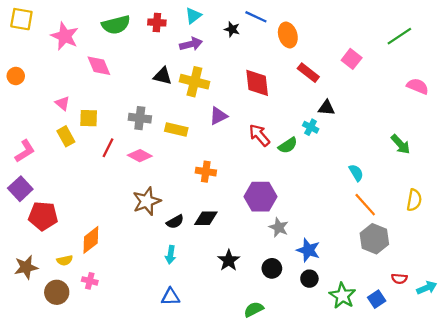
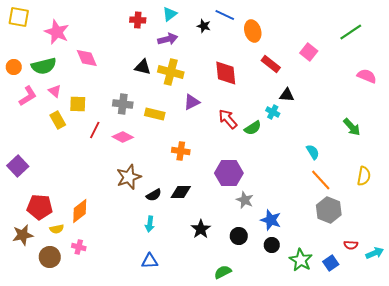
green semicircle: (116, 25) -> (44, 66), moved
pink L-shape: (25, 151) -> (28, 96), moved
red pentagon: (43, 216) -> (40, 207), moved

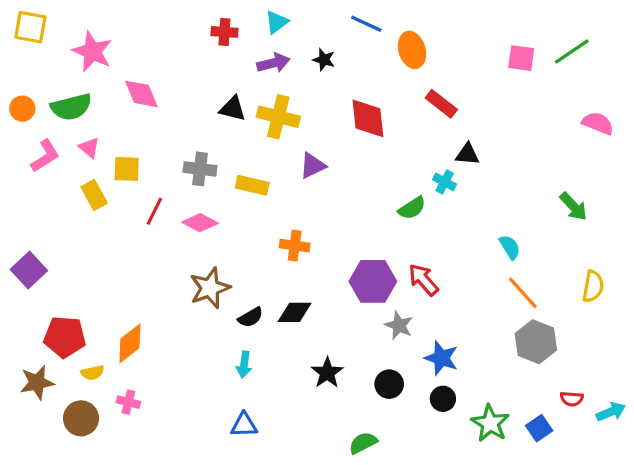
black star: (204, 26) -> (324, 60), moved
pink square: (309, 52) -> (521, 58), moved, turned -30
red arrow: (228, 119) -> (423, 280), moved

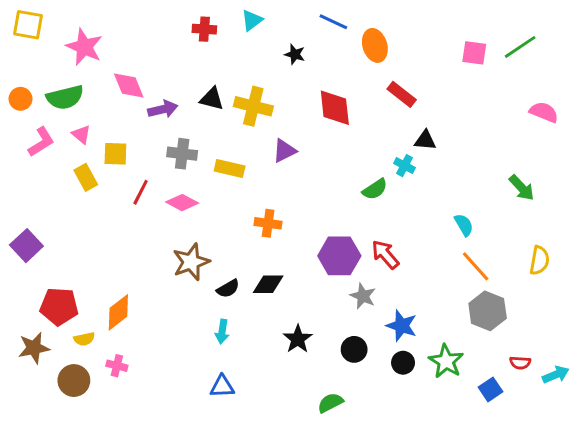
purple arrow: (273, 63) -> (163, 109), moved
green star: (490, 423) -> (446, 361), moved

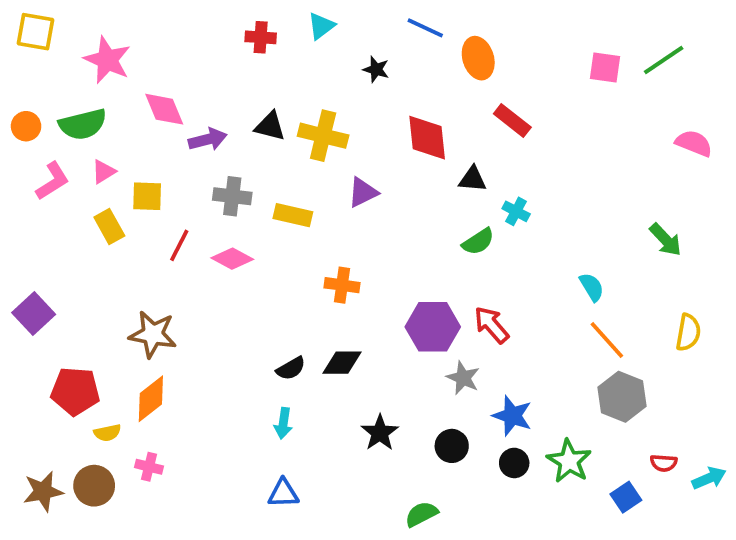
pink triangle: (81, 134) -> (104, 172), turned 48
black triangle: (425, 140) -> (473, 179), moved
brown star: (191, 262) -> (153, 334), moved, turned 30
brown star: (34, 348) -> (43, 491), moved

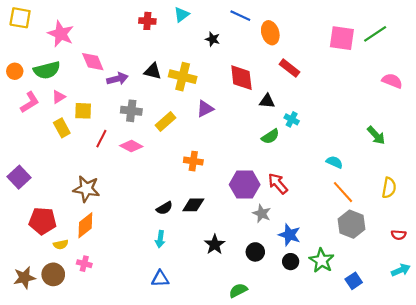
pink square: (605, 68) -> (342, 38), size x1.4
yellow rectangle: (293, 215) -> (165, 121), turned -54
cyan semicircle: (592, 287) -> (334, 162), turned -35
red semicircle: (664, 463) -> (399, 235), moved

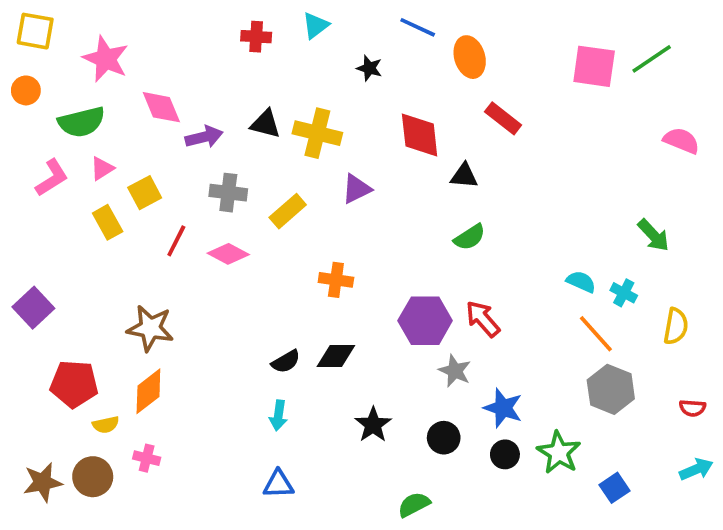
orange circle: (15, 71) -> (26, 90), moved
yellow square: (83, 111) -> (145, 193), turned -30
cyan cross: (292, 119) -> (624, 293), moved

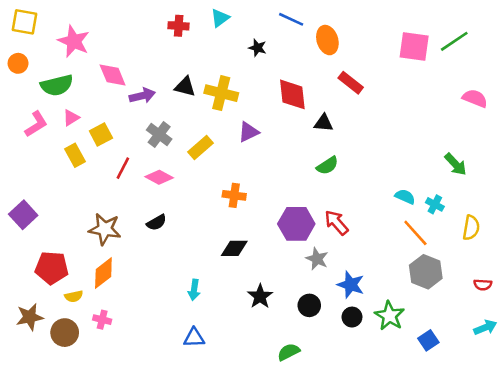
gray cross: (228, 193) -> (159, 135), turned 30
black semicircle: (286, 362) -> (157, 223), moved
brown star: (43, 482) -> (30, 317), moved

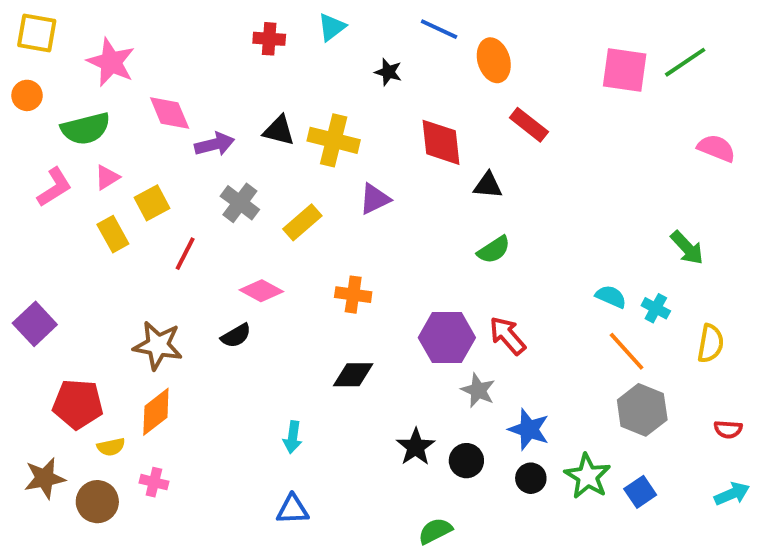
pink diamond: (159, 177) -> (261, 291), moved
black star: (260, 296) -> (416, 447), moved
blue square: (428, 340) -> (640, 492), moved

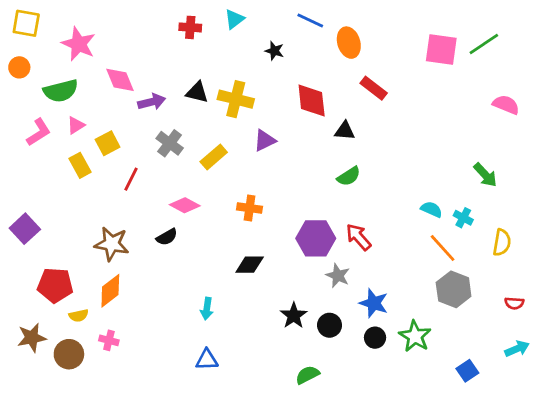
blue square: (640, 492) -> (467, 371), moved

